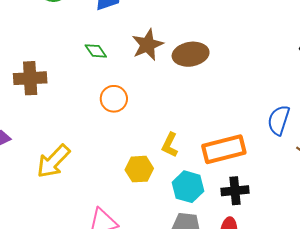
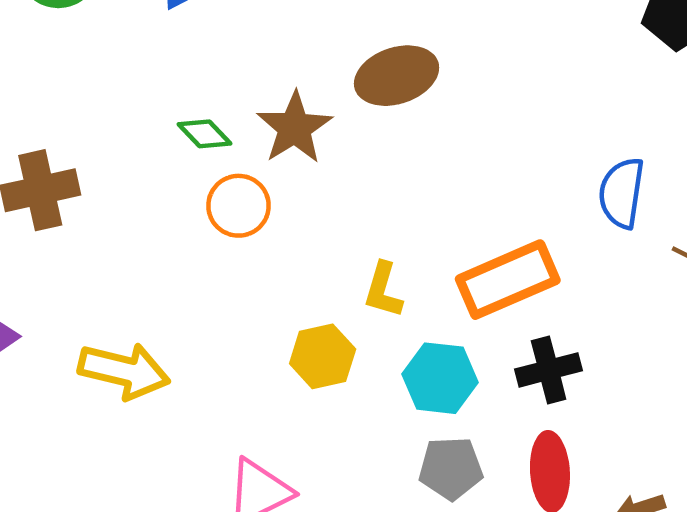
brown star: (148, 45) -> (295, 128), moved
green diamond: (96, 51) -> (205, 134), moved
yellow arrow: (53, 161) -> (124, 371), turned -111

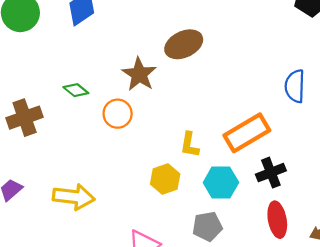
green diamond: (205, 134) -> (76, 90), moved
gray pentagon: (451, 468) -> (207, 226), moved

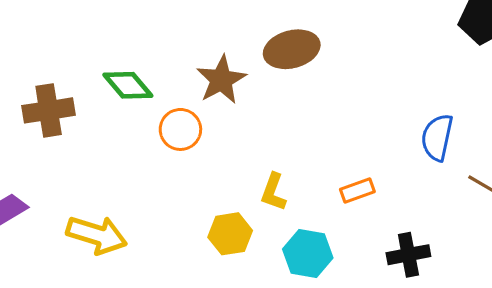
green diamond: (76, 90) -> (128, 85), size x1.4
orange rectangle: (247, 133) -> (357, 190), size x0.5
black cross: (271, 173) -> (408, 255), moved

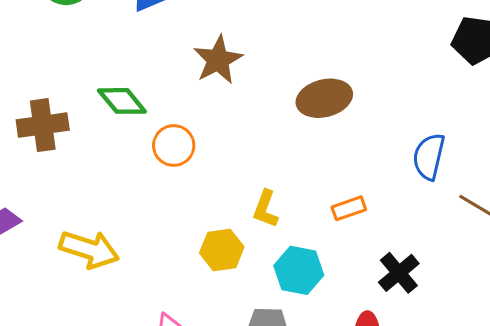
brown ellipse: (292, 49) -> (324, 98), moved
brown star: (221, 80) -> (218, 60), moved
black cross: (408, 255) -> (399, 273), turned -30

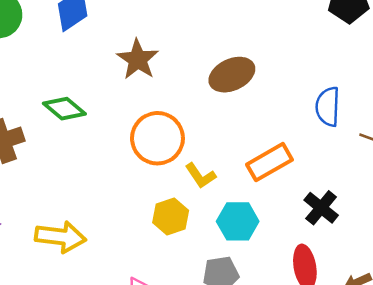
orange circle: (174, 146) -> (157, 138), moved, size x1.5
orange rectangle: (349, 208) -> (269, 162), size x1.6
yellow L-shape: (265, 209) -> (200, 176), turned -44

